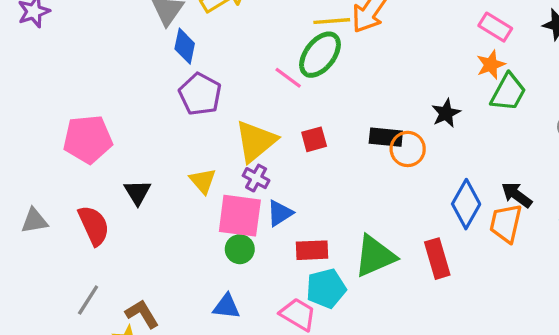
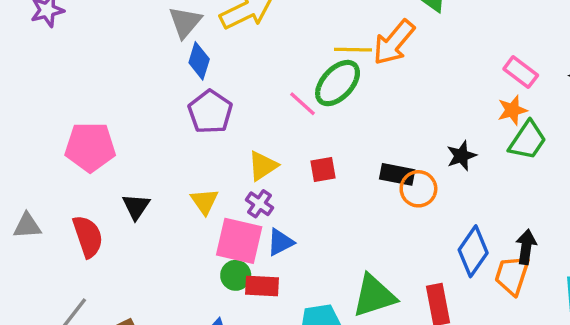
yellow triangle: (256, 141) -> (263, 166), size x0.7
black arrow: (517, 195) -> (526, 247), turned 56
red rectangle: (312, 250) -> (262, 286), moved

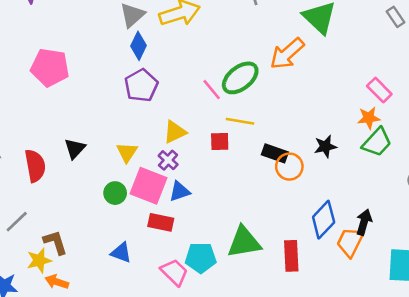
yellow line: (353, 50) -> (240, 121), moved
pink pentagon: (90, 147) -> (50, 67), moved
green circle: (236, 275) -> (115, 193), moved

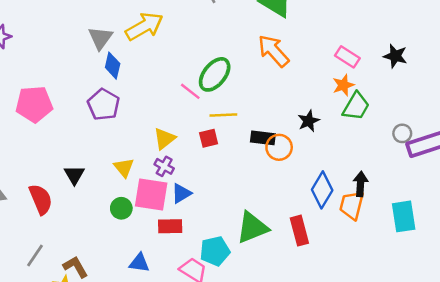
orange arrow: (287, 54) -> (274, 51), moved, turned 102
purple pentagon: (141, 85) -> (104, 104), moved

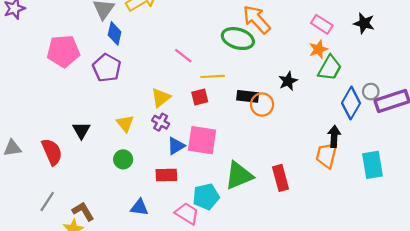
green ellipse: (215, 74) -> (238, 39), moved, turned 68
pink pentagon: (34, 104) -> (63, 51), moved
blue diamond: (322, 190) -> (351, 103), moved
pink square: (151, 195) -> (202, 140), moved

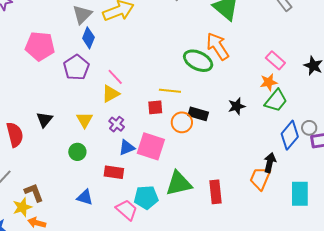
pink line: (183, 56) -> (115, 77), moved
yellow triangle: (161, 98) -> (111, 94), moved
orange circle: (262, 105) -> (182, 122), moved

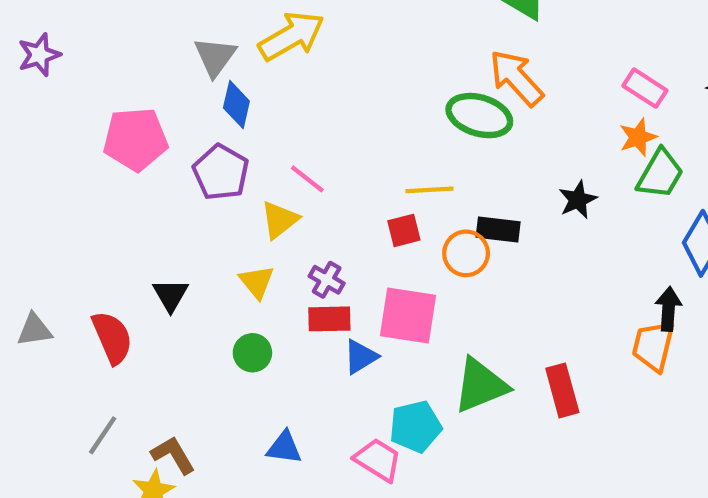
yellow triangle: (111, 94) -> (280, 220), moved
blue triangle: (127, 148) -> (361, 357), moved
red rectangle: (114, 172) -> (329, 319), moved

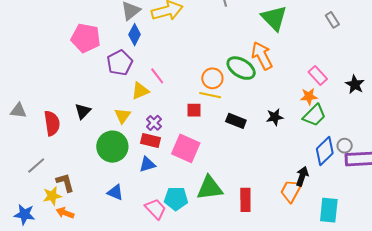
orange circle: (466, 253) -> (212, 78), moved
green circle: (252, 353) -> (112, 147), size x1.8
blue triangle: (361, 357) -> (147, 164), moved

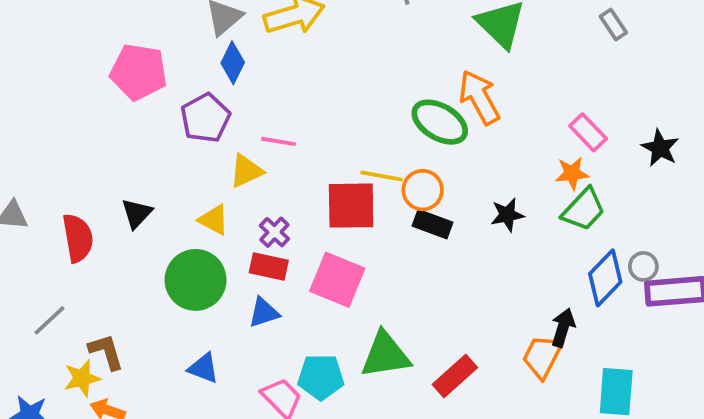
pink line: (157, 76) -> (279, 141), turned -42
orange circle: (212, 78) -> (423, 190), moved
red square: (194, 110) -> (351, 206), size x1.8
yellow triangle: (123, 116) -> (214, 220), turned -36
red rectangle: (245, 200) -> (455, 376), turned 50

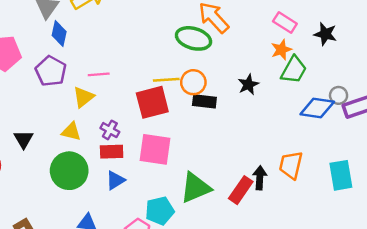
black star: (660, 148) -> (325, 34), moved
blue diamond: (605, 278) -> (317, 108), turned 68
black arrow: (563, 328) -> (260, 178), moved

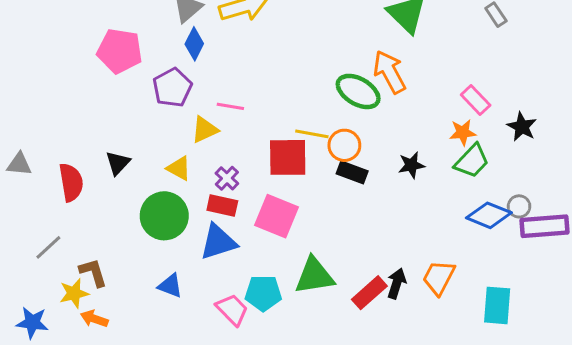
blue triangle: (115, 180) -> (218, 242), size x1.5

